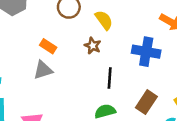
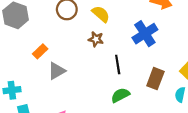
orange rectangle: (48, 46) -> (40, 51), moved, turned -64
blue cross: (146, 52) -> (145, 34), turned -30

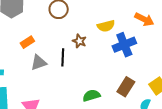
yellow semicircle: (101, 14) -> (106, 26), moved, turned 114
black line: (118, 65) -> (63, 57), moved

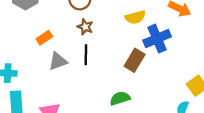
brown star: (79, 41) -> (85, 27), moved
brown rectangle: (126, 87) -> (135, 60), moved

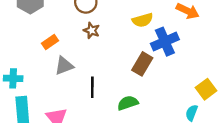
black line: (86, 55) -> (92, 87), moved

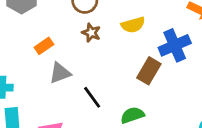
yellow semicircle: (143, 20) -> (133, 25), moved
black line: (92, 87) -> (92, 97), turned -36

